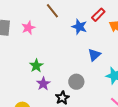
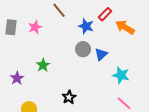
gray circle: (76, 82) -> (83, 49), moved
purple star: (43, 84) -> (17, 78), moved

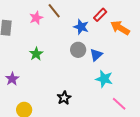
pink star: (35, 27) -> (36, 18), moved
green star: (43, 65) -> (36, 54), moved
cyan star: (121, 75) -> (104, 79), moved

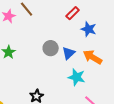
blue star: (81, 27) -> (89, 29), moved
orange arrow: (120, 28) -> (93, 57), moved

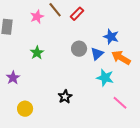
red rectangle: (73, 13) -> (77, 14), moved
blue star: (89, 29) -> (111, 37), moved

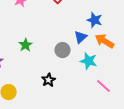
gray circle: (79, 49) -> (63, 50), moved
green star: (37, 53) -> (26, 45), moved

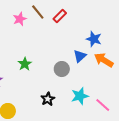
cyan star: (89, 61) -> (80, 96), moved, turned -30

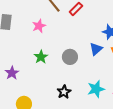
pink star: (20, 19) -> (39, 26), moved
gray circle: (62, 69) -> (70, 57), moved

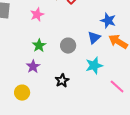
purple star: (12, 73) -> (33, 67), moved
cyan star: (96, 89) -> (94, 66), moved

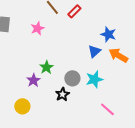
green star: (39, 46) -> (46, 67), moved
gray circle: (68, 46) -> (72, 78), moved
pink line: (117, 87) -> (107, 109), moved

